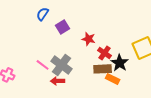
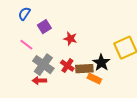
red cross: (105, 53) -> (67, 66), moved
pink line: (43, 65) -> (26, 45), moved

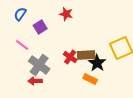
red star: (70, 39) -> (66, 14), moved
red cross: (67, 66) -> (70, 57), moved
brown rectangle: (84, 69) -> (86, 55), moved

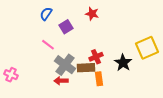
brown rectangle: (86, 55) -> (86, 68), moved
red cross: (70, 57) -> (96, 57), turned 32
orange rectangle: (90, 79) -> (99, 79), moved, turned 56

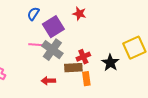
purple square: (66, 27) -> (53, 27), size x1.5
pink line: (48, 45) -> (35, 45), turned -32
gray cross: (65, 65) -> (52, 50), moved

